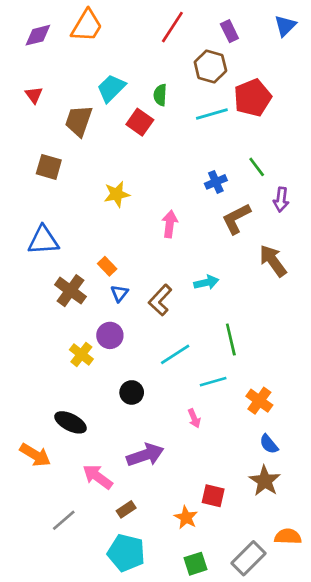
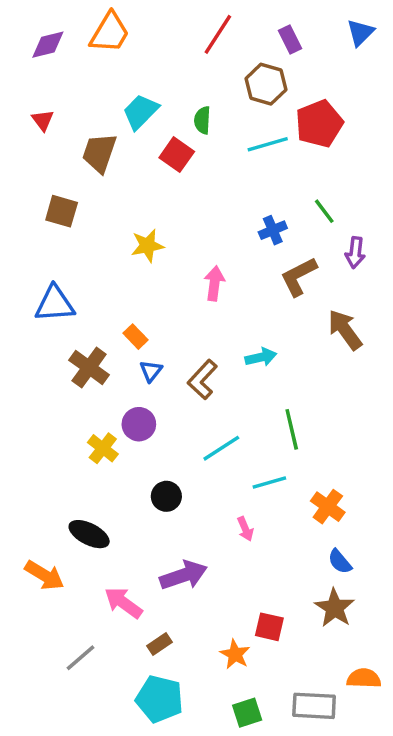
gray rectangle: (248, 558) -> (314, 706), turned 48

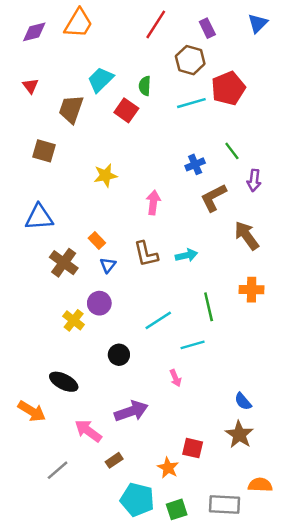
brown L-shape: (202, 380) -> (146, 254), moved, turned -56
orange cross: (328, 507) -> (252, 290), moved, turned -35
cyan pentagon: (159, 699) -> (137, 500), moved

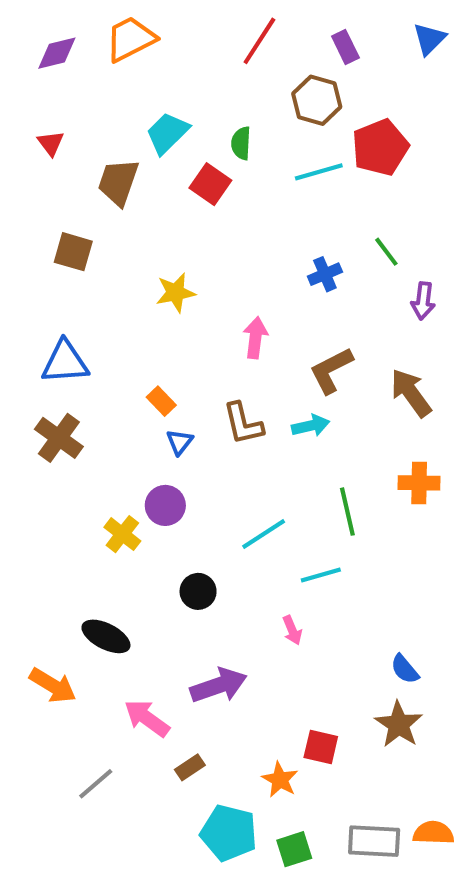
orange trapezoid: (78, 23) -> (131, 39), turned -148
brown L-shape: (213, 198) -> (331, 370), moved
brown cross: (64, 263) -> (59, 438), moved
orange semicircle: (260, 485) -> (433, 833), moved

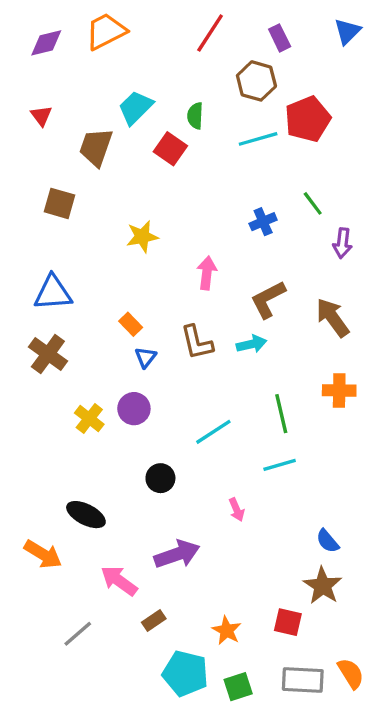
yellow cross: (122, 534) -> (89, 419), moved
cyan line: (321, 575) -> (280, 465), moved
red square: (321, 747) -> (288, 622), moved
orange semicircle: (433, 833) -> (351, 673), turned 56

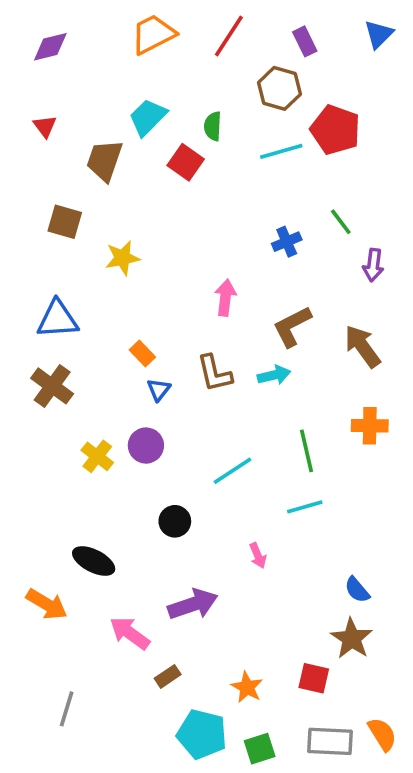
orange trapezoid: (106, 31) -> (153, 34), moved
red pentagon: (308, 119) -> (335, 130), turned -30
yellow star: (142, 237) -> (123, 258), moved
gray line: (78, 634) -> (67, 709), moved, turned -32

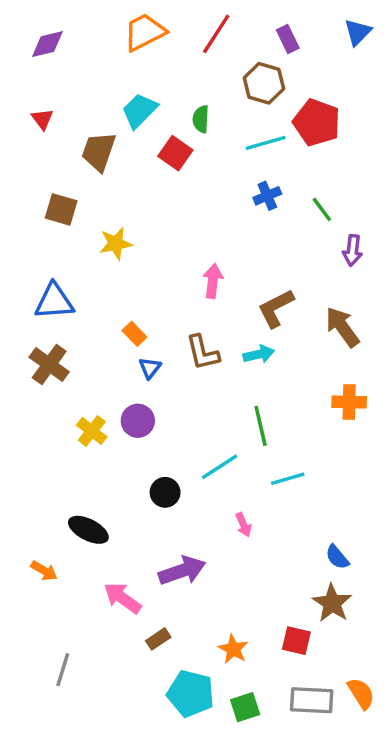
blue cross: (287, 242) -> (267, 196), moved
green line: (307, 451) -> (261, 426), moved
cyan line: (233, 471) -> (220, 467), moved
orange arrow: (47, 604) -> (44, 571), size x0.7

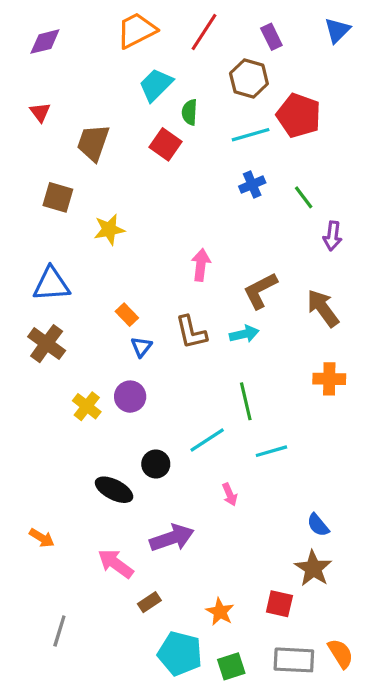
cyan trapezoid: (140, 111) -> (156, 85), moved
black ellipse: (88, 530) -> (114, 490), moved

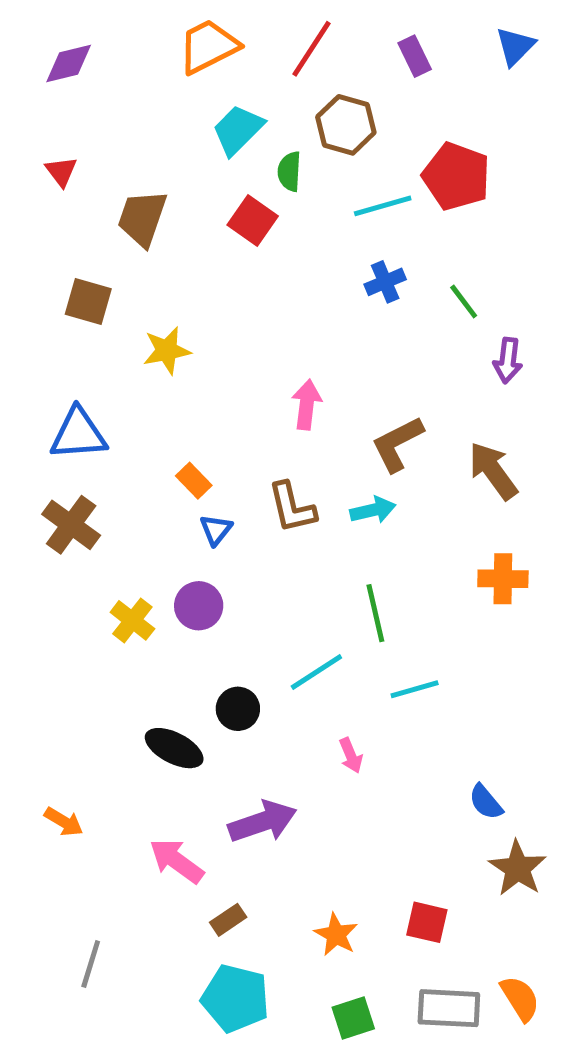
brown hexagon: (249, 79) -> (346, 125), moved
brown star: (313, 568) -> (518, 868), moved
cyan pentagon: (180, 654) -> (235, 998), moved

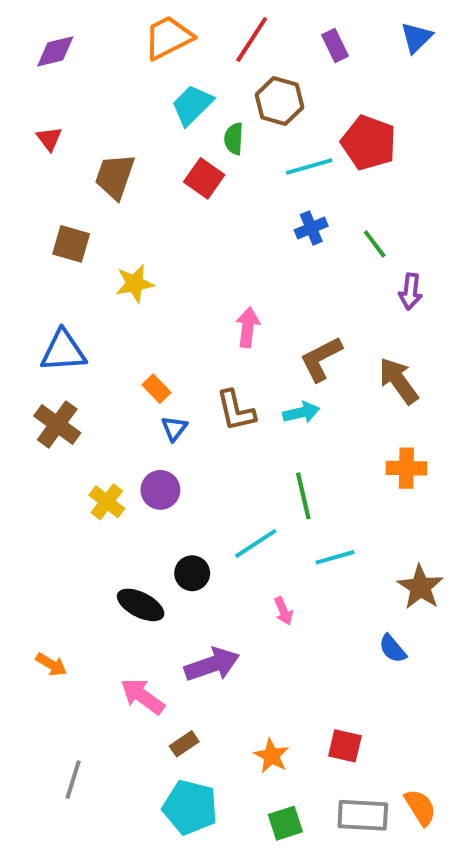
brown star: (518, 868) -> (420, 587), moved

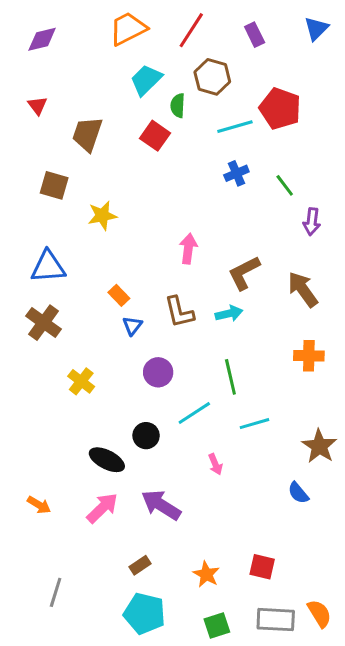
purple circle: (160, 490) -> (158, 372), moved
purple arrow: (212, 664) -> (161, 505), turned -129
pink arrow: (143, 696) -> (102, 508), moved, turned 100

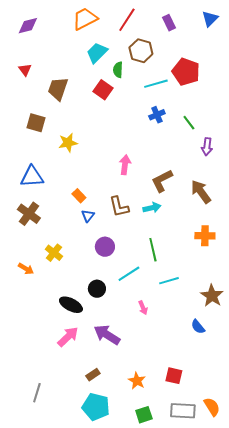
orange arrow: (39, 505) -> (26, 269), moved

